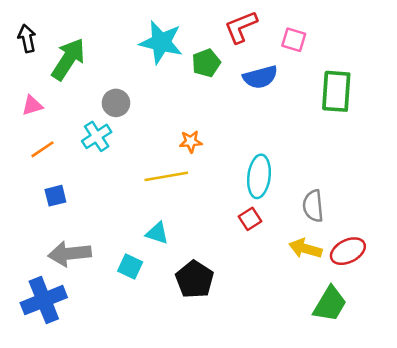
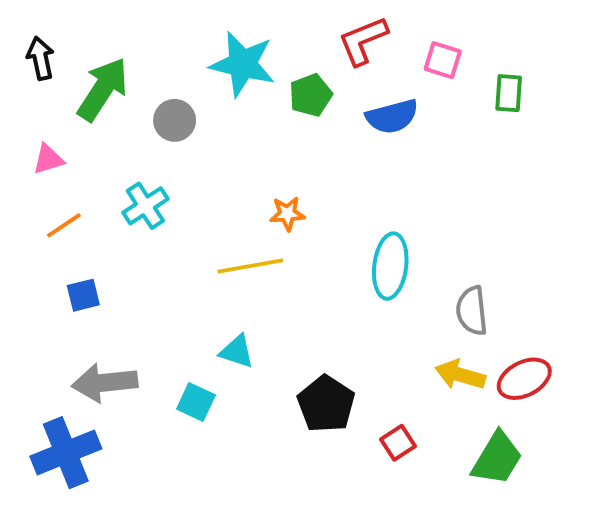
green rectangle: (336, 91) -> (509, 93), moved, size x0.6
gray circle: (116, 103) -> (175, 120), moved
red square: (250, 219) -> (398, 443), moved
black pentagon: (195, 279) -> (326, 404), moved

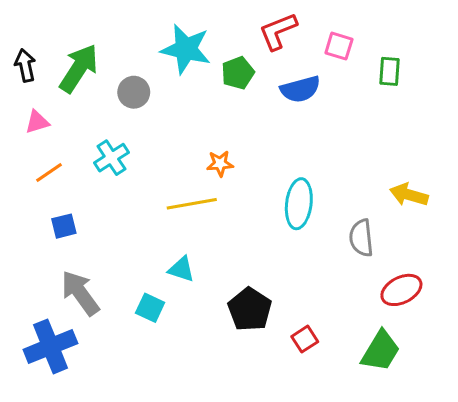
black arrow: (41, 58) -> (25, 65), moved
yellow arrow: (460, 375) -> (409, 195), moved
gray arrow: (105, 383) -> (80, 293), turned 60

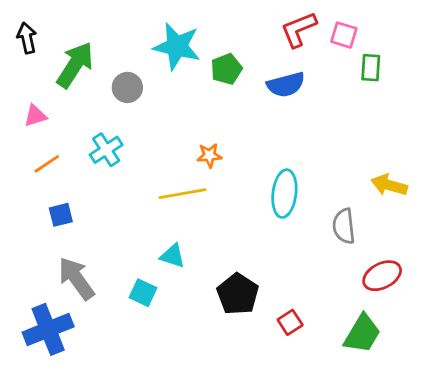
red L-shape: (278, 31) -> (299, 29), moved
pink square: (339, 46) -> (344, 35), moved
black arrow: (25, 65) -> (27, 38), moved

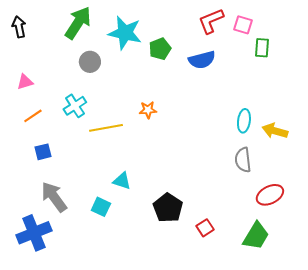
green arrow: (75, 65) -> (78, 23), moved
yellow line: (183, 194) -> (106, 128), moved
cyan ellipse: (284, 194) -> (244, 121), moved, size x0.7

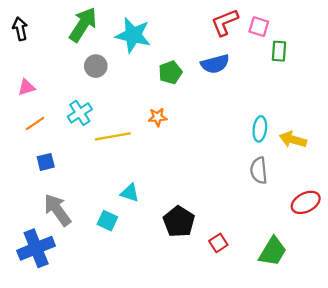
green pentagon: (160, 49) -> (170, 72), moved
red ellipse: (270, 195) -> (306, 202), moved

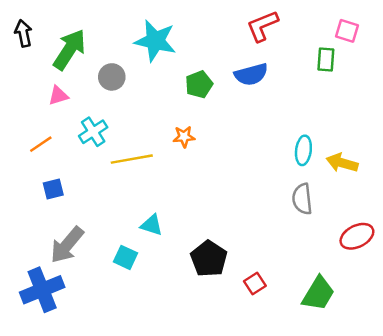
green arrow: (83, 24) -> (69, 50), moved
pink square: (259, 27) -> (347, 31), moved
pink triangle: (26, 87) -> (58, 96), moved
gray arrow: (57, 210) -> (67, 245), turned -104

